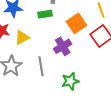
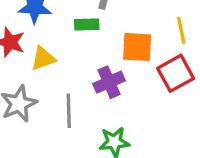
orange square: (76, 23) -> (137, 47), turned 30

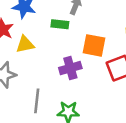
gray line: (69, 111) -> (37, 101), moved

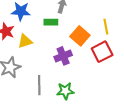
orange square: (94, 45) -> (80, 36), turned 36

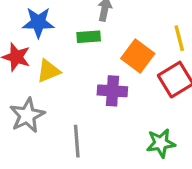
purple cross: (63, 56) -> (112, 91), turned 30
green star: (65, 91) -> (161, 143), moved

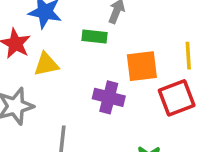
orange square: (138, 56) -> (142, 66), turned 36

